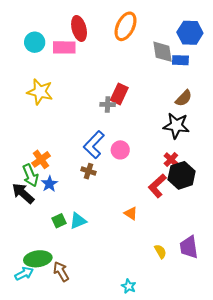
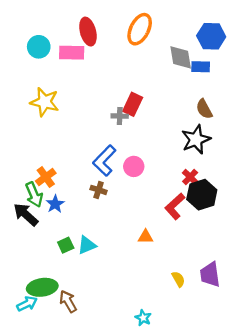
brown semicircle: (184, 98) -> (204, 109), turned 108
black star: (176, 126) -> (196, 139), turned -30
orange triangle: (131, 213) -> (145, 237), turned -32

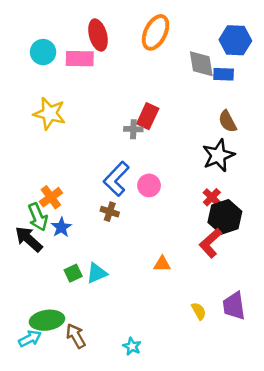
red L-shape: (175, 206) -> (210, 243), moved
cyan star: (143, 318) -> (132, 346), moved

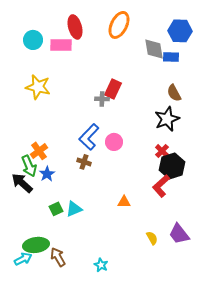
purple trapezoid: (234, 306) -> (179, 234), turned -30

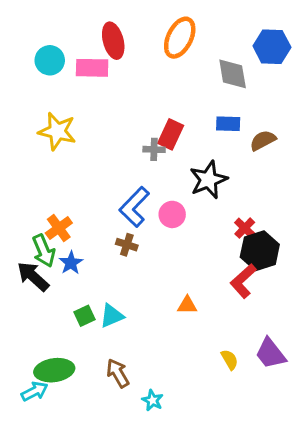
blue rectangle: (171, 57) -> (228, 124), moved
brown semicircle: (174, 93) -> (263, 140), turned 90
black star: (167, 119) -> (208, 180), moved
brown arrow: (58, 257) -> (118, 373), moved

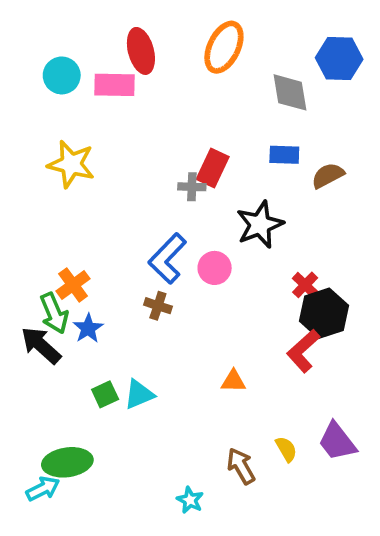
brown arrow: (118, 373) -> (241, 466), moved

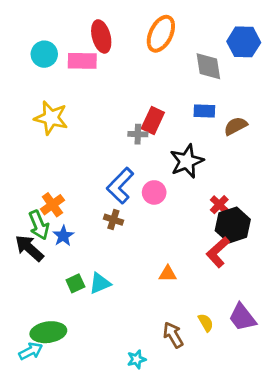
cyan star: (190, 500) -> (136, 359), turned 30

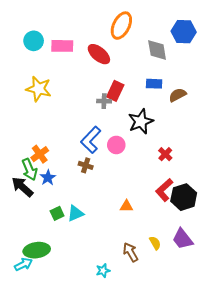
red ellipse: (101, 36) -> (99, 54), moved, turned -35
black hexagon: (233, 225) -> (184, 197), moved

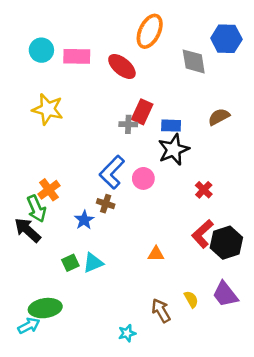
blue rectangle: (154, 84) -> (171, 126), moved
blue star: (48, 178) -> (84, 220), moved

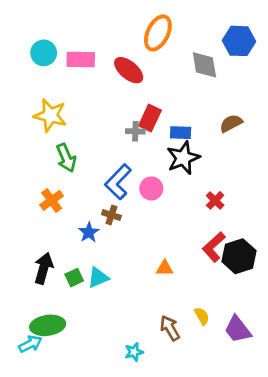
green arrow: (36, 209) -> (66, 158), moved
black arrow: (28, 230) -> (44, 268), moved, turned 64
purple trapezoid: (225, 294) -> (238, 329), moved

